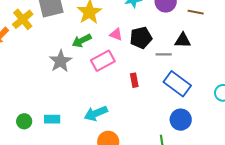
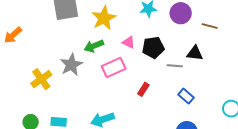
yellow cross: (23, 19) -> (41, 79), moved
red rectangle: (134, 80) -> (143, 89), turned 40
blue rectangle: (177, 84) -> (186, 96), size x0.6

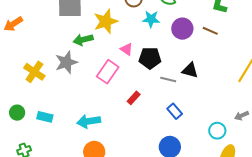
brown line: (210, 26) -> (210, 31), moved
green arrow: (94, 46) -> (83, 40), moved
pink rectangle: (114, 68) -> (108, 72), turned -40
yellow cross: (41, 79) -> (34, 72), turned -30

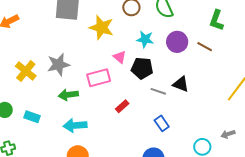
cyan star: (151, 19) -> (145, 39), moved
yellow star: (106, 21) -> (101, 27), turned 30
green arrow: (83, 40) -> (68, 95), moved
pink rectangle: (108, 72) -> (99, 78), turned 35

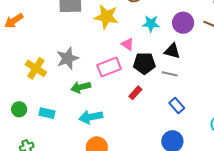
black pentagon: (142, 68) -> (144, 63), moved
black triangle: (181, 84) -> (172, 51), moved

